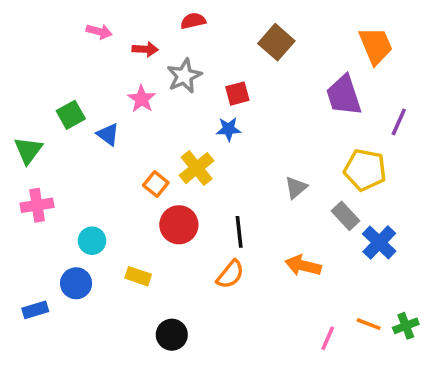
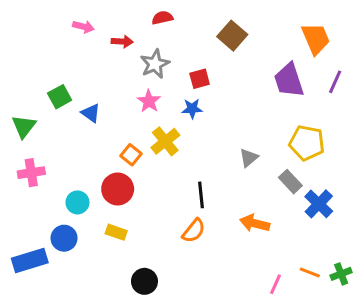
pink star: (142, 99) -> (149, 101), moved
purple line: (399, 122) -> (335, 82), moved
red circle: (179, 225) -> (118, 189), moved
blue rectangle: (35, 310) -> (30, 260), size x1.6

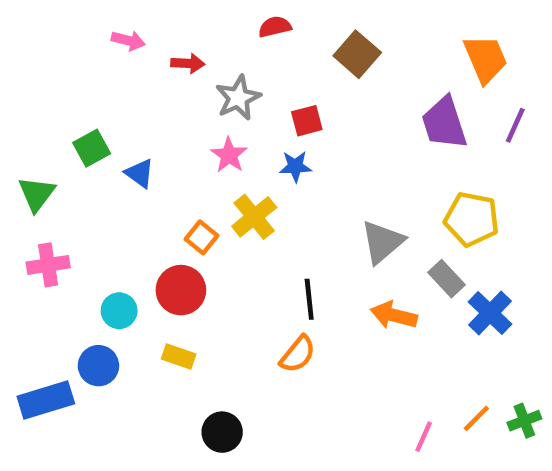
red semicircle: (162, 18) -> (275, 27), moved
gray triangle: (249, 158) -> (382, 242), size x1.5
orange arrow: (255, 223) -> (394, 315), moved
orange line: (310, 272) -> (476, 418), turned -66

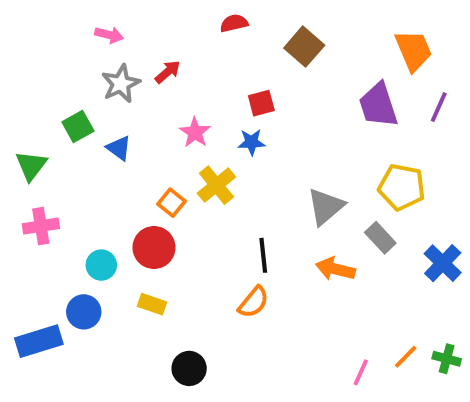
red arrow: (188, 63) -> (168, 72), moved, turned -44
gray star: (238, 98) -> (121, 84), moved
blue cross: (490, 313) -> (443, 263), moved
green cross: (524, 421) -> (447, 359), turned 36

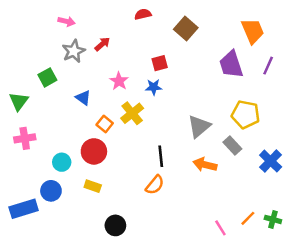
blue triangle: (119, 148) -> (83, 98), moved
pink line: (361, 372) -> (220, 228), turned -56

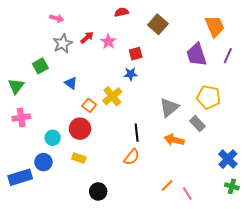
pink star: (119, 81) -> (108, 42), moved
blue cross: (271, 161) -> (228, 159), moved
orange line: (248, 218) -> (167, 185), moved

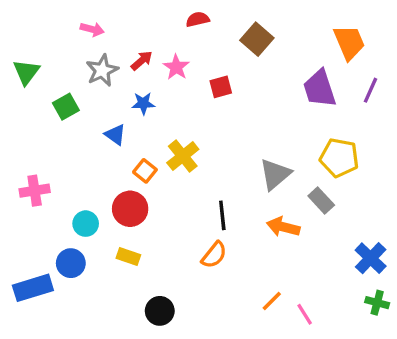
blue star: (131, 74) -> (143, 103), moved
green triangle: (16, 86) -> (26, 72), moved

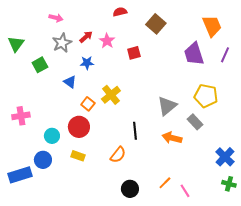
orange semicircle: (214, 255) -> (118, 155), moved
black circle: (160, 311) -> (130, 189), moved

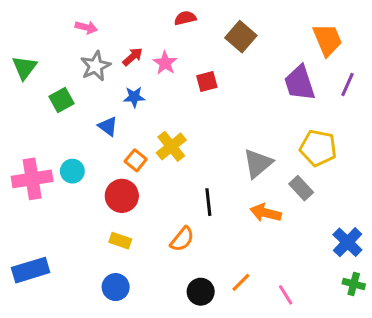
pink cross: (21, 116) -> (32, 179), size x1.4
cyan circle: (52, 136) -> (72, 171), moved
blue circle: (43, 160) -> (116, 287), moved
orange line: (165, 183) -> (241, 282), moved

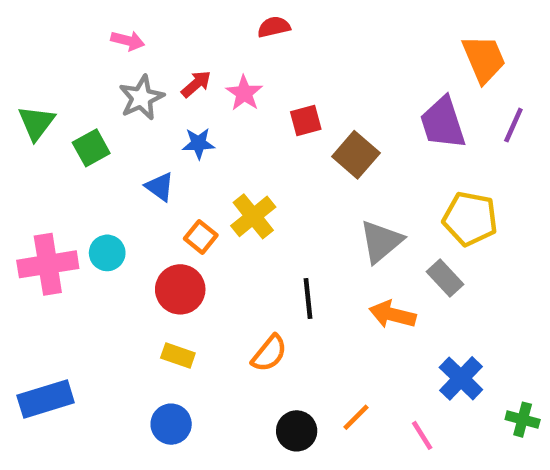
brown square: (241, 37) -> (356, 155), moved
green triangle: (24, 68) -> (36, 123), moved
blue cross: (347, 242) -> (461, 378), moved

